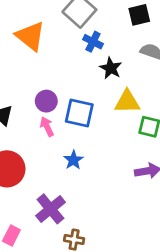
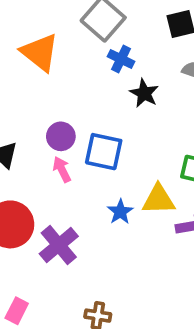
yellow triangle: (127, 102) -> (159, 200), moved
blue star: (73, 160) -> (120, 212), moved
purple cross: (51, 209) -> (59, 245), moved

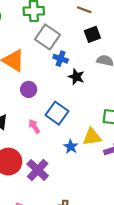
purple circle: (61, 136) -> (29, 89), moved
blue square: (104, 152) -> (57, 113), turned 30

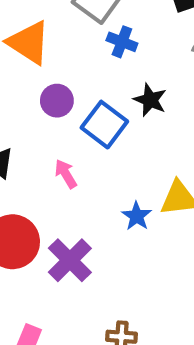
black star: (76, 77) -> (150, 100), moved
blue square: (57, 113) -> (104, 125), moved

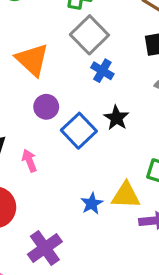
pink arrow: (66, 174) -> (29, 161), moved
purple cross: (70, 260) -> (45, 248), moved

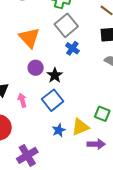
black star: (116, 118) -> (55, 75), moved
blue square: (79, 131) -> (53, 100), moved
yellow triangle: (126, 195) -> (80, 127), turned -30

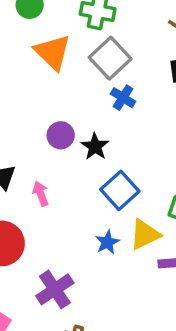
orange triangle: (29, 38) -> (53, 52), moved
blue square: (53, 100) -> (120, 190), moved

